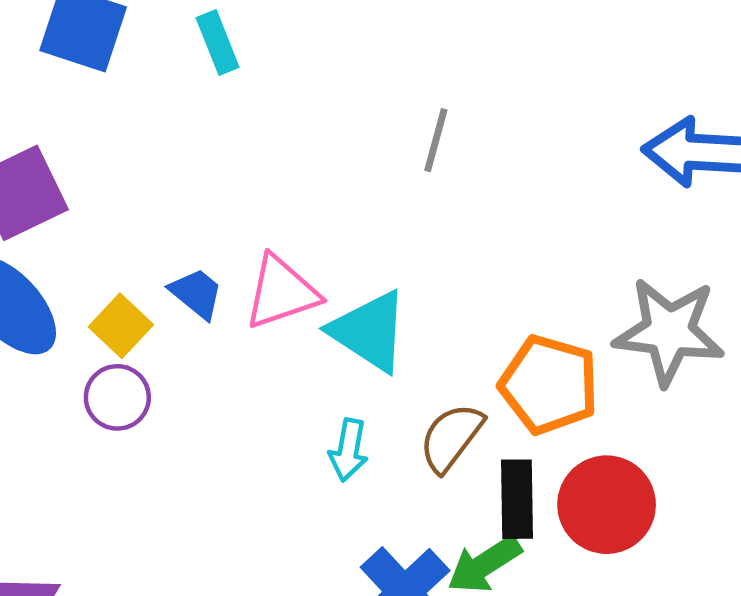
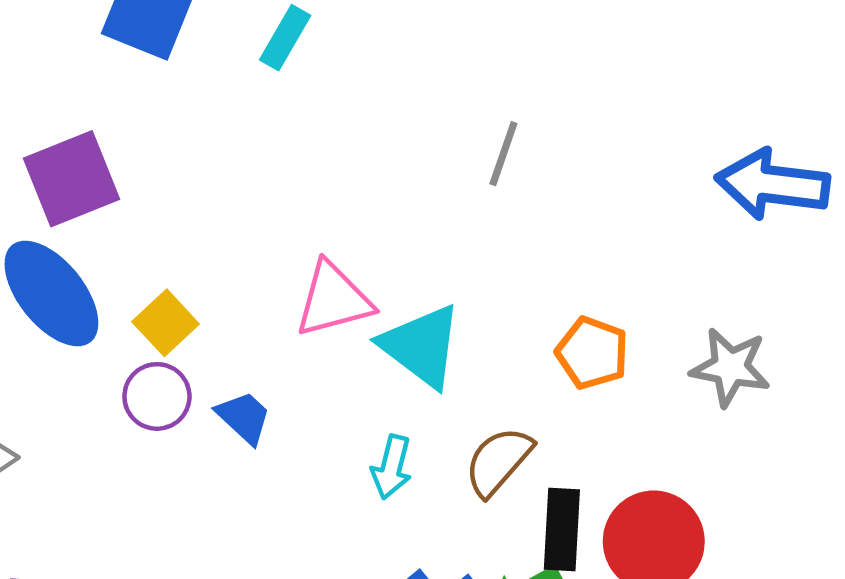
cyan rectangle: (218, 42) -> (285, 38), turned 48
blue trapezoid: (196, 293) -> (244, 417), moved
gray star: (669, 332) -> (730, 367), size x0.7
orange pentagon: (549, 385) -> (592, 353), moved, size x0.7

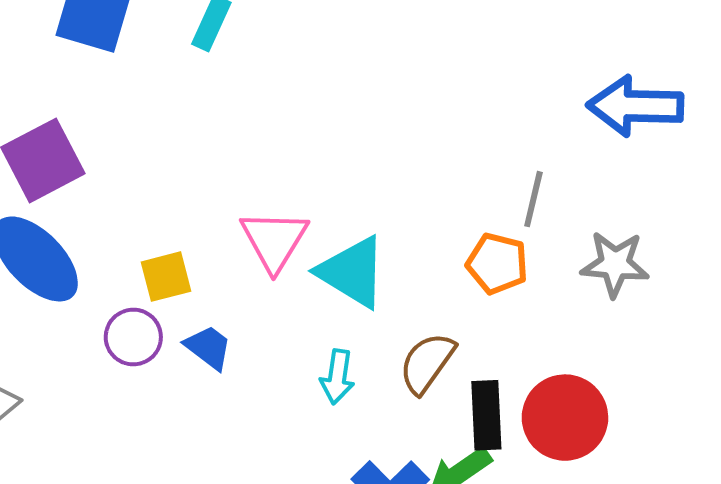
gray line: (503, 154) -> (533, 199), moved
pink triangle: (334, 300) -> (274, 240), turned -38
yellow square: (166, 323) -> (166, 277), moved, turned 34

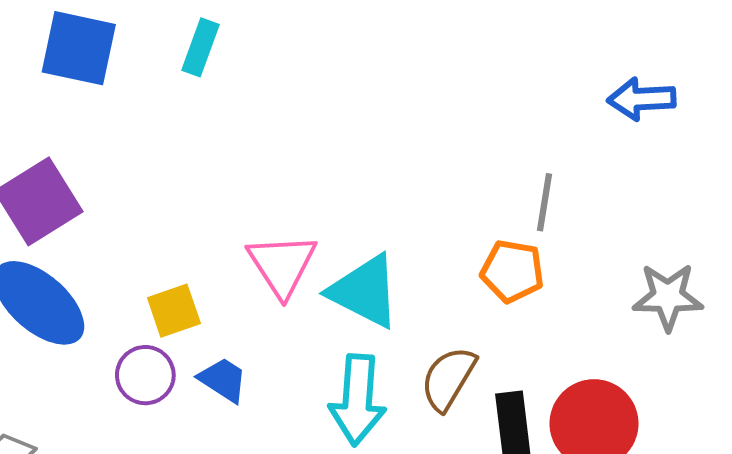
blue arrow: (635, 106) -> (641, 99), size x0.7
gray star: (615, 264) -> (668, 297), moved
cyan arrow: (337, 377) -> (358, 400), size x1.6

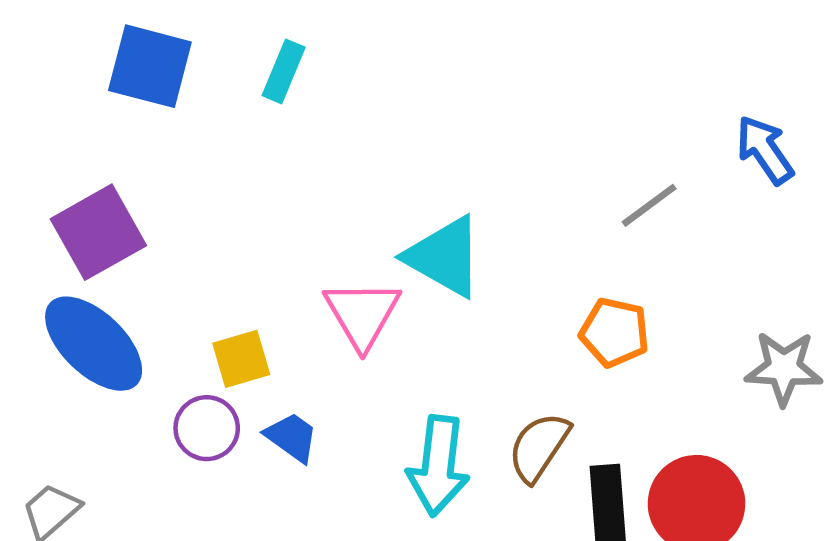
blue arrow: (641, 99) -> (765, 150), turned 56
gray line: (544, 202) -> (649, 205), moved, turned 42
cyan triangle: (365, 291) -> (444, 257), moved

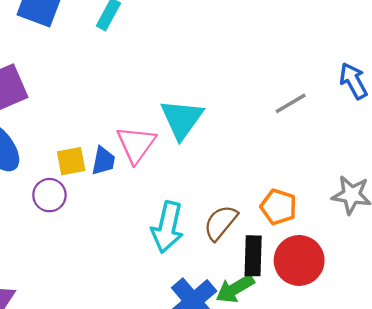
cyan triangle: (444, 257) -> (182, 119), turned 30
orange pentagon: (614, 332) -> (279, 207), moved
blue trapezoid: (292, 437) -> (103, 161), moved, turned 60

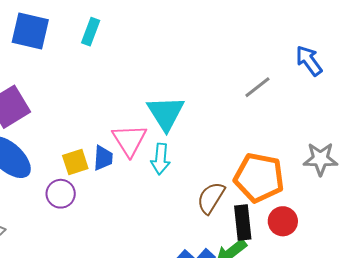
orange pentagon: (279, 207) -> (259, 178), size x1.6
cyan arrow: (167, 227) -> (161, 159), moved, size x0.7
red circle: (299, 260) -> (283, 221), size x0.7

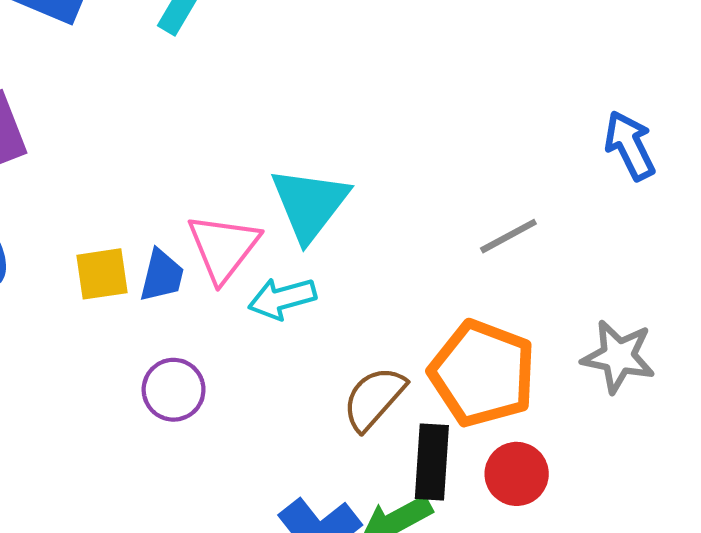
gray line: (257, 87) -> (508, 236), moved
cyan arrow: (161, 159) -> (282, 298), turned 60
purple circle: (61, 194) -> (174, 390), moved

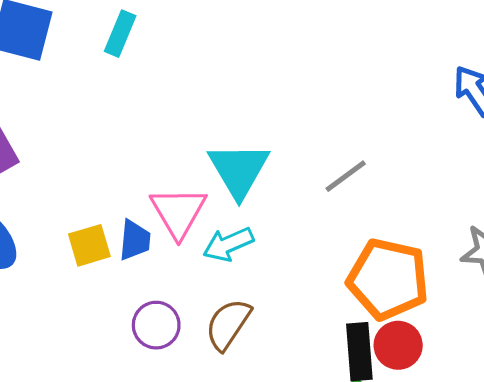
gray line: (508, 236) -> (346, 176), moved
brown semicircle: (374, 398) -> (228, 324), moved
red circle: (517, 474) -> (398, 345), moved

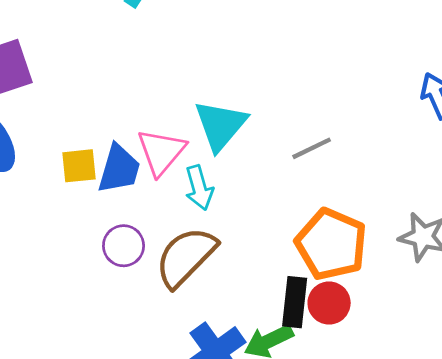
blue trapezoid: (135, 240) -> (119, 169), size x1.4
cyan arrow: (228, 244) -> (199, 188), turned -93
brown semicircle: (228, 324) -> (186, 257), size x1.4

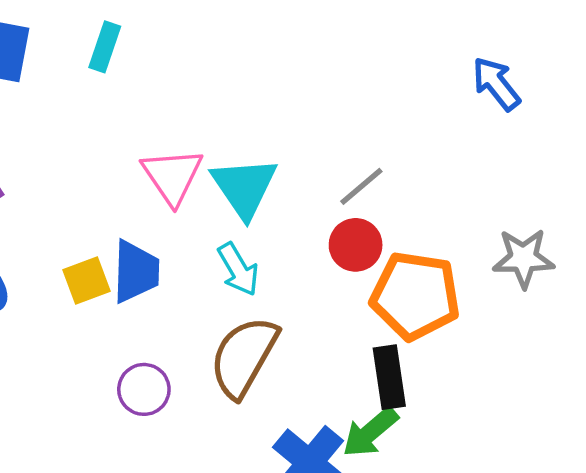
pink triangle: (161, 152) -> (172, 176), moved
purple circle: (124, 246) -> (144, 389), moved
red circle: (329, 303) -> (356, 245), moved

